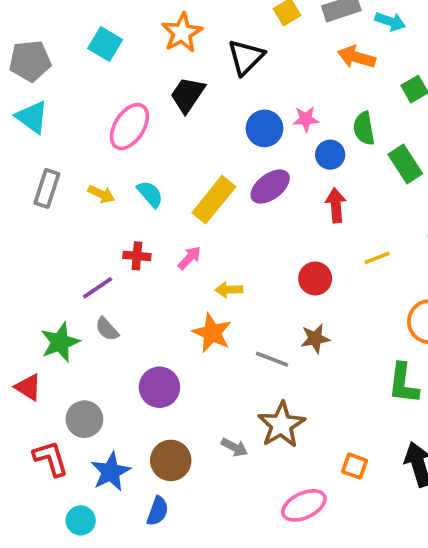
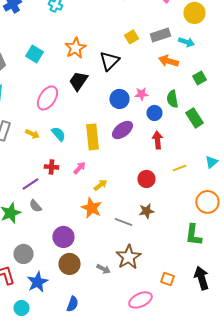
yellow rectangle: (214, 200) -> (92, 137), turned -45
yellow arrow: (229, 290) -> (100, 185), turned 144
brown circle: (171, 460) -> (69, 264), moved
blue semicircle: (158, 511) -> (72, 304), moved

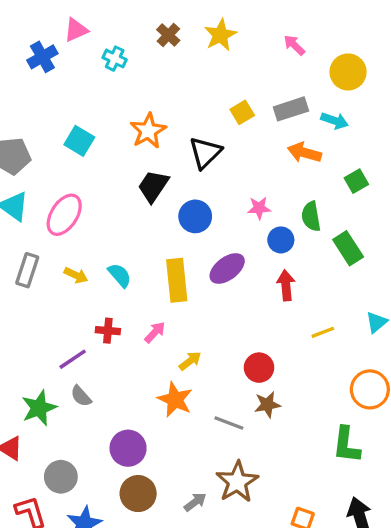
pink ellipse: (47, 98) -> (64, 215), moved
blue circle: (119, 99) -> (195, 216), moved
red circle: (146, 179) -> (259, 368), moved
gray arrow: (103, 269) -> (195, 502), turned -64

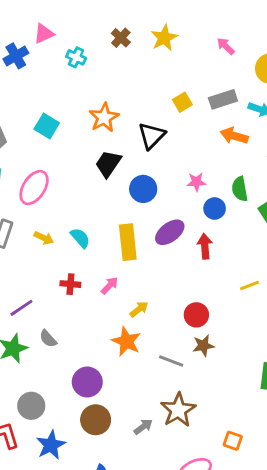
red arrow: (286, 285) -> (205, 246), moved
purple line: (73, 359) -> (21, 308), moved

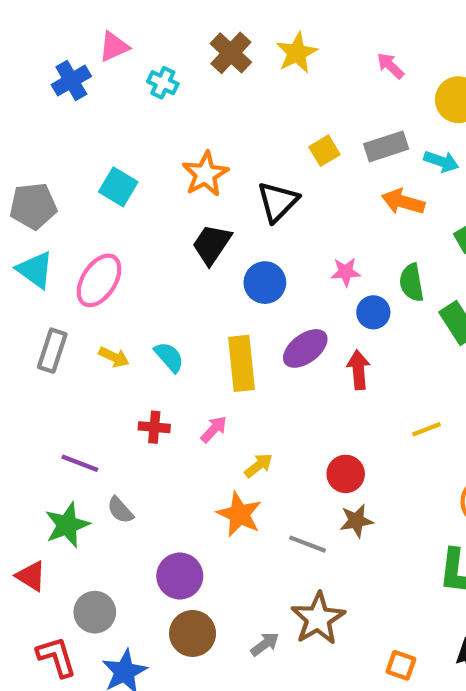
brown cross: (121, 38) -> (231, 53), size x1.4
purple line: (21, 308) -> (80, 463), turned 55

